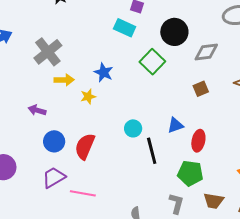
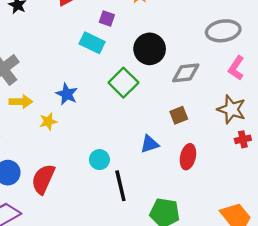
blue triangle: (175, 125) -> (150, 144), moved
red ellipse: (198, 141) -> (188, 157), moved

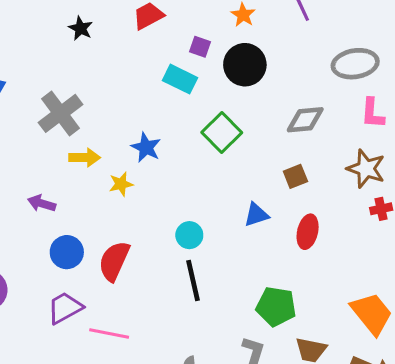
black circle: (150, 49) -> (245, 65), moved
pink L-shape: (236, 68) -> (372, 113), turned -30
black line: (120, 186) -> (193, 280), moved

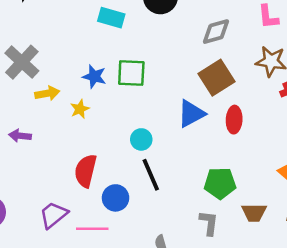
green square: (222, 132) -> (131, 73), moved, turned -32
brown square: (295, 176) -> (217, 78), size x1.8
blue triangle: (256, 215) -> (191, 114), size x1.4
blue circle: (67, 252) -> (116, 198), moved

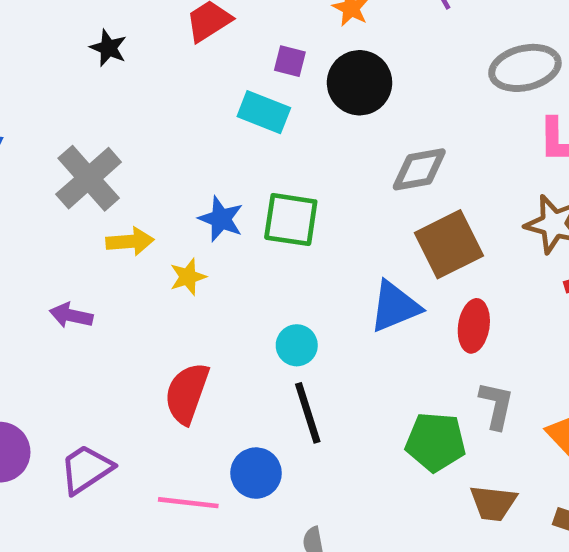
gray diamond: (216, 32) -> (419, 169), moved
blue circle: (116, 198) -> (256, 473), moved
purple trapezoid: (54, 215) -> (86, 469), moved
gray L-shape: (209, 223) -> (496, 405), moved

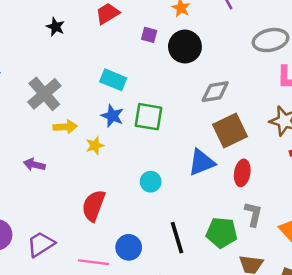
cyan rectangle: (264, 112) -> (113, 80), moved
black line: (308, 413) -> (177, 238), moved

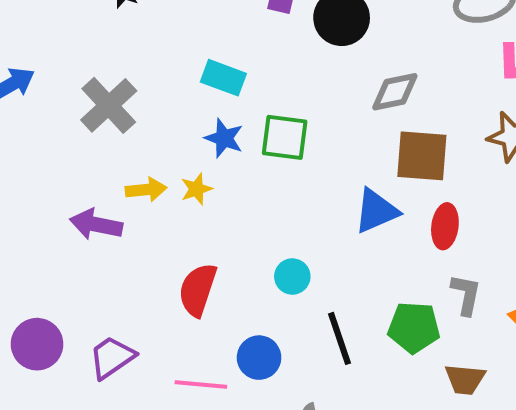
yellow arrow: (65, 127) -> (146, 190), moved
brown square: (230, 131) -> (422, 156), turned 32
purple arrow: (34, 165) -> (96, 224), size x1.4
cyan circle: (151, 182) -> (292, 277), moved

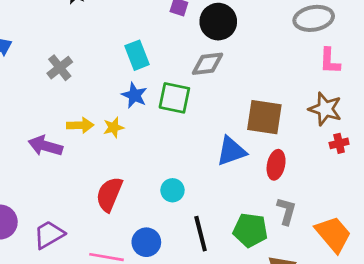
cyan rectangle: (223, 78) -> (137, 55), turned 44
gray diamond: (395, 92) -> (207, 64), moved
gray cross: (109, 105) -> (60, 68), size x0.7

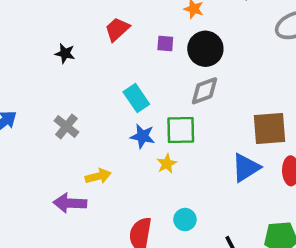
yellow star: (114, 127) -> (167, 164), moved
cyan circle: (172, 190) -> (185, 220), moved

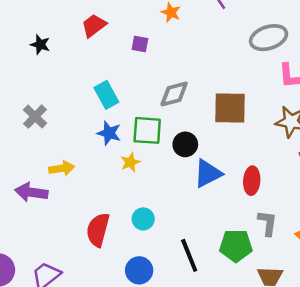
black circle: (205, 49) -> (185, 144), moved, size x0.7
brown square: (269, 129) -> (230, 108), moved

